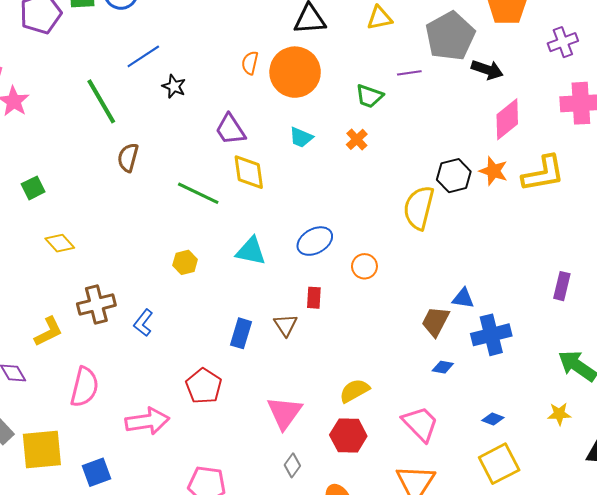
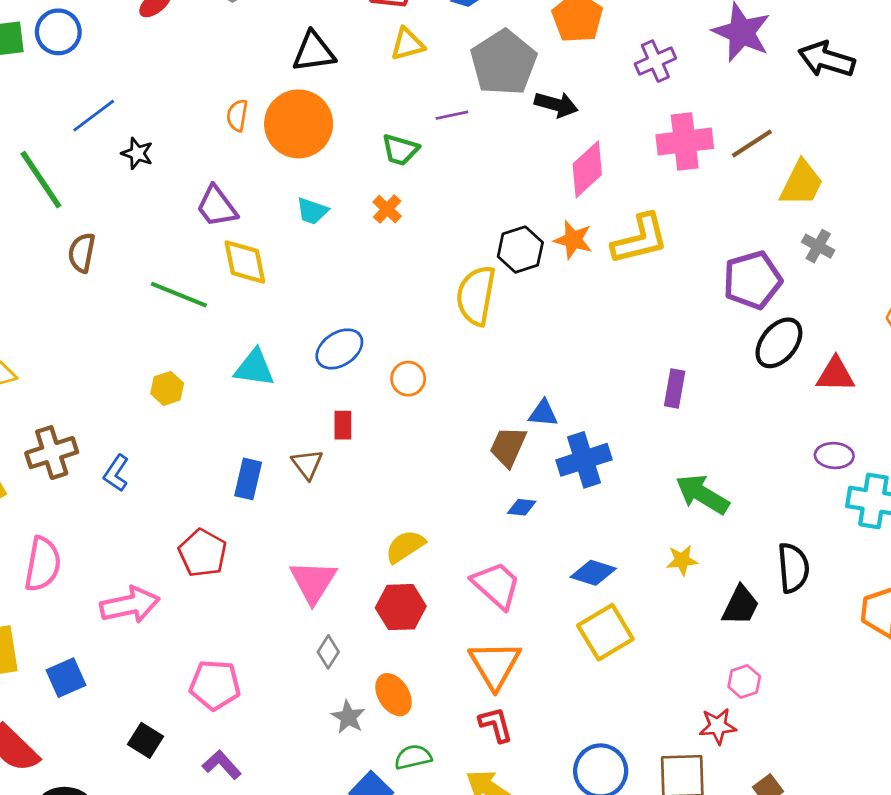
blue diamond: (493, 419) -> (593, 573), size x1.5

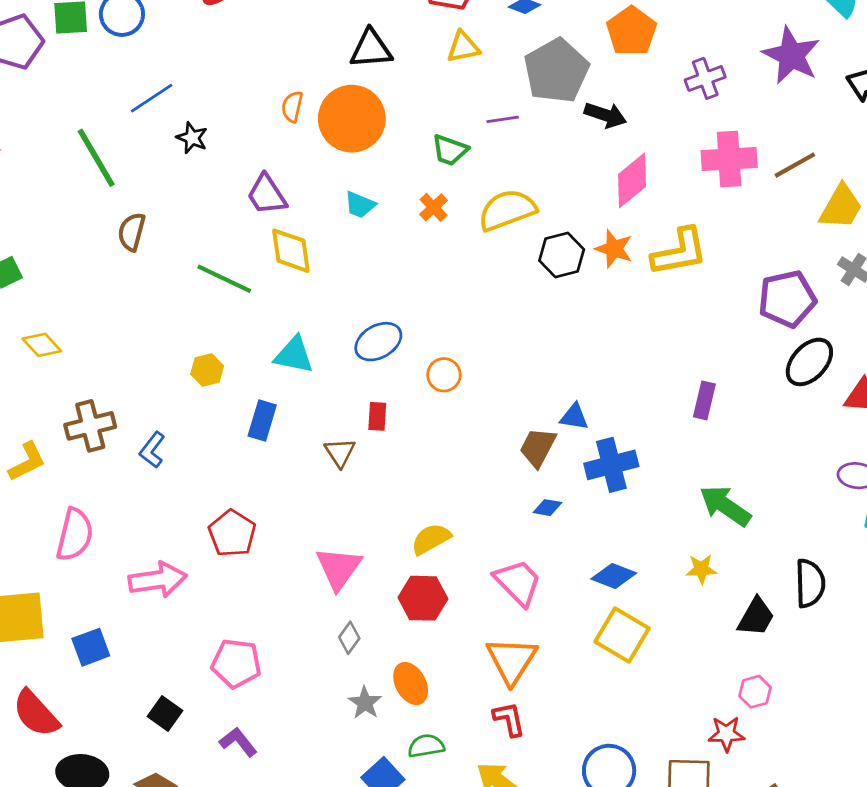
yellow semicircle: (476, 296) -> (507, 210), moved, turned 56
blue rectangle: (248, 479) -> (262, 420), moved
yellow square: (605, 632) -> (622, 635), turned -32

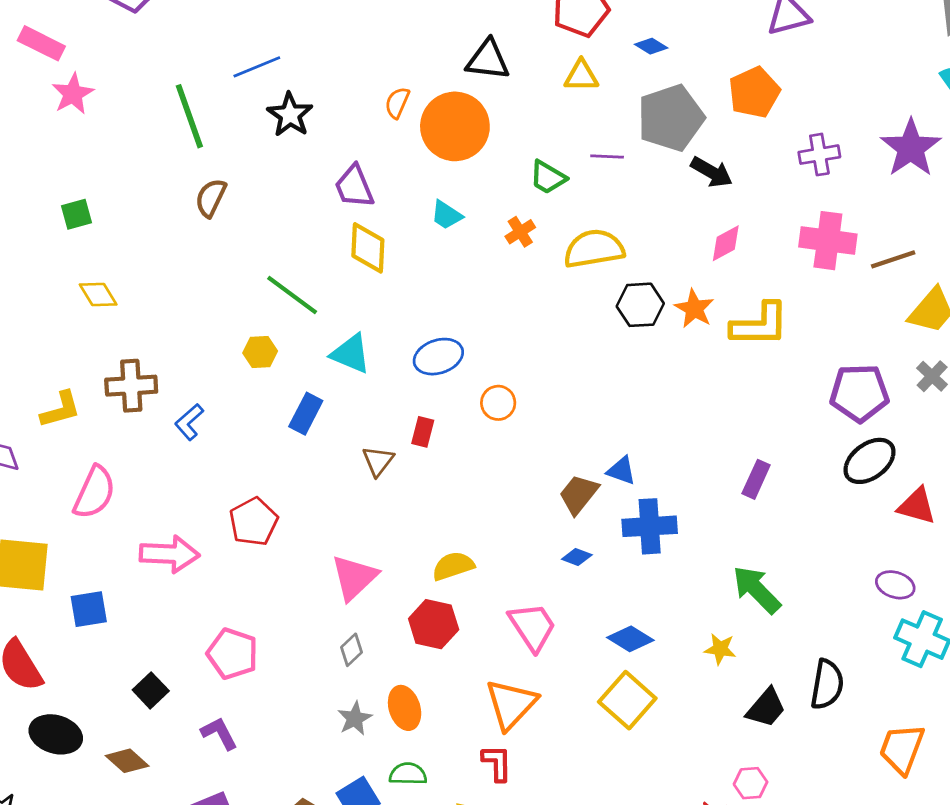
black star: (192, 138) -> (290, 115), size x1.4
pink diamond: (632, 180) -> (726, 243), size x0.7
green line: (224, 279) -> (292, 295), moved

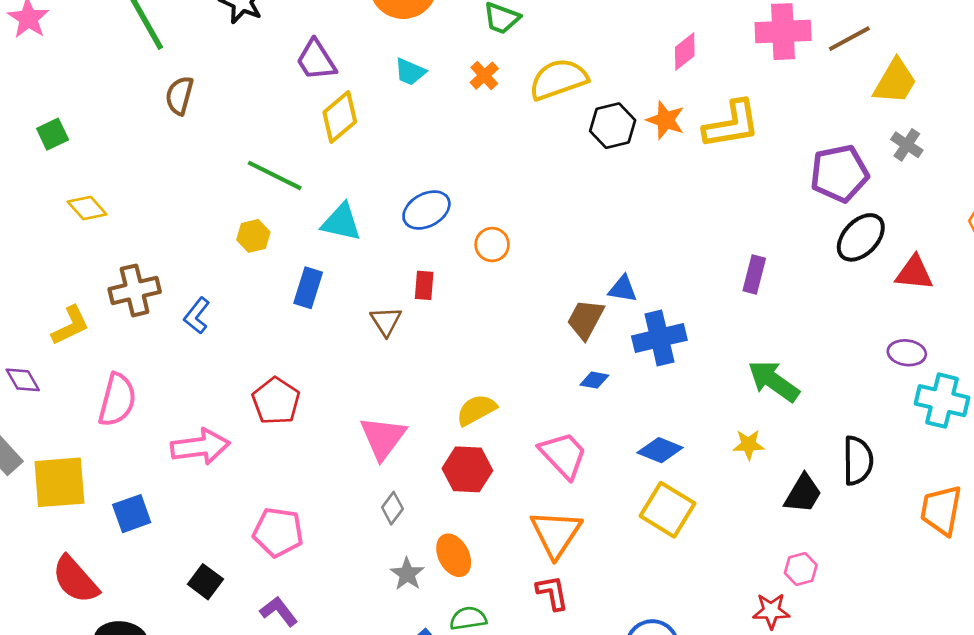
yellow diamond: (368, 248) -> (340, 117), turned 57

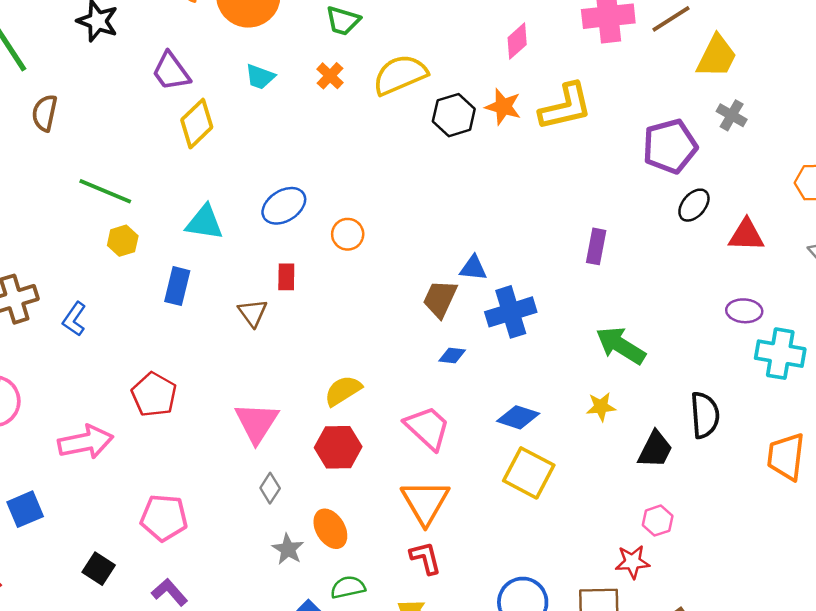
green line: (275, 175) -> (105, 191), moved
black ellipse: (861, 237) -> (694, 205), size x0.7

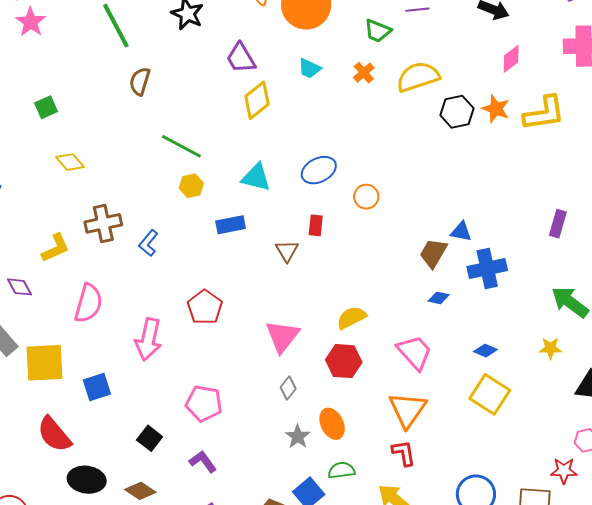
blue rectangle: (177, 286) -> (231, 225), turned 60
blue diamond: (518, 417) -> (485, 351), size x0.7
pink arrow: (86, 442) -> (148, 339), turned 108

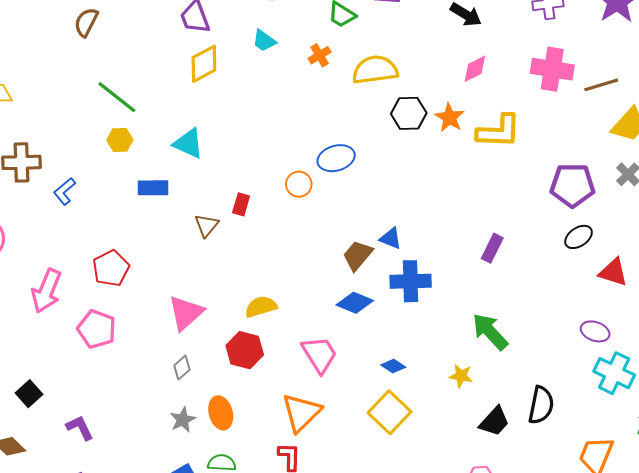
blue ellipse: (319, 170) -> (336, 158), moved
blue diamond: (439, 298) -> (355, 303), size x1.6
pink pentagon: (204, 403) -> (97, 329), moved

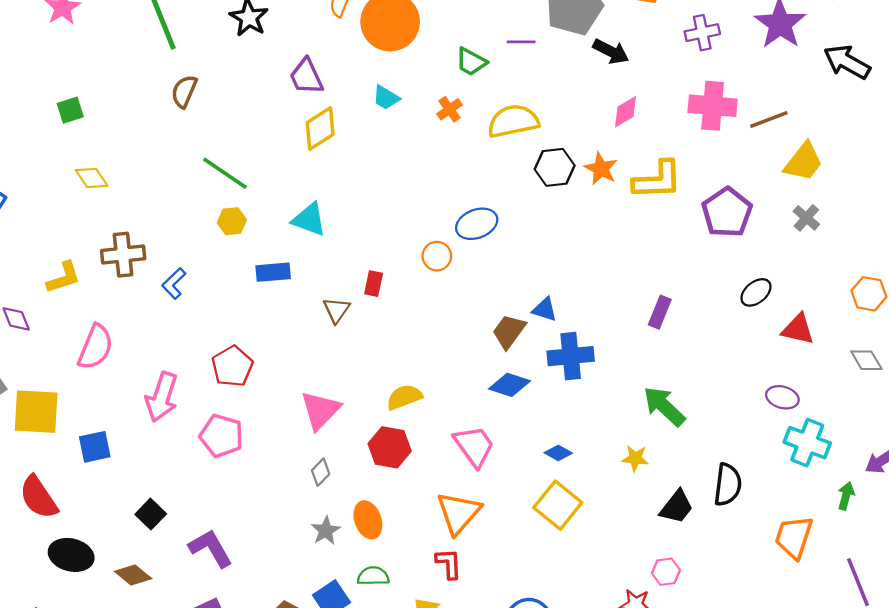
purple pentagon: (572, 185) -> (727, 212), moved, turned -30
purple L-shape: (80, 428) -> (211, 548), size x1.4

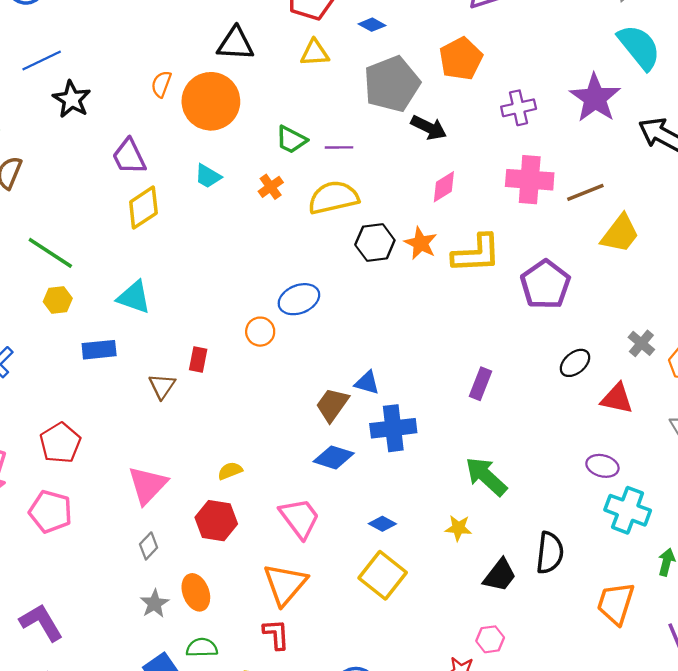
purple line: (521, 42) -> (339, 147), moved
gray cross: (806, 218) -> (641, 343), moved
yellow semicircle: (404, 397) -> (230, 471), size x0.7

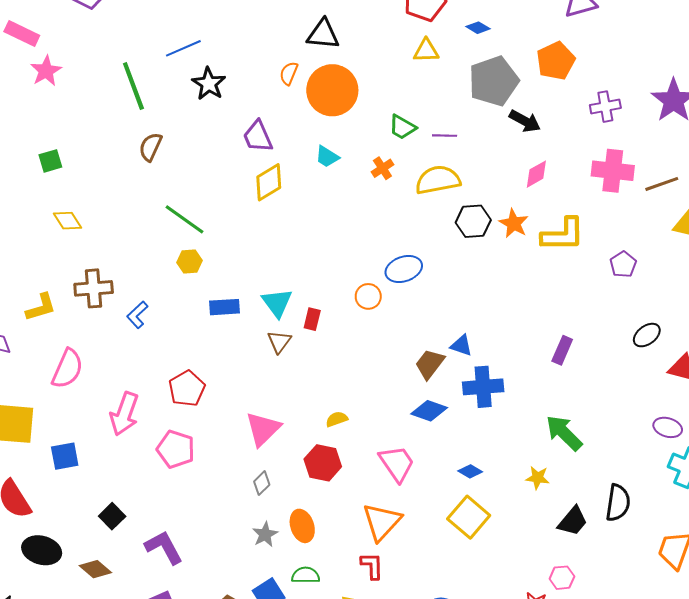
black triangle: (235, 44) -> (323, 34), moved
purple pentagon: (545, 284) -> (623, 264), size x0.6
cyan triangle: (134, 297) -> (277, 303), moved, turned 32

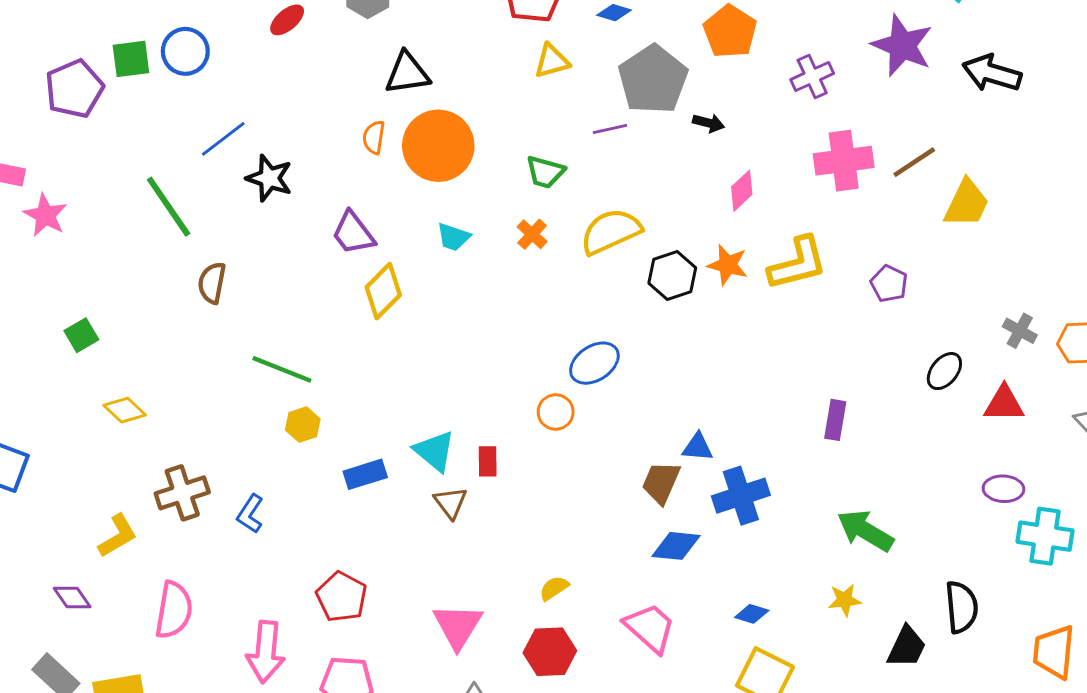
black arrow: (525, 121) -> (709, 123), size x0.7
purple line: (445, 136) -> (610, 129), moved

